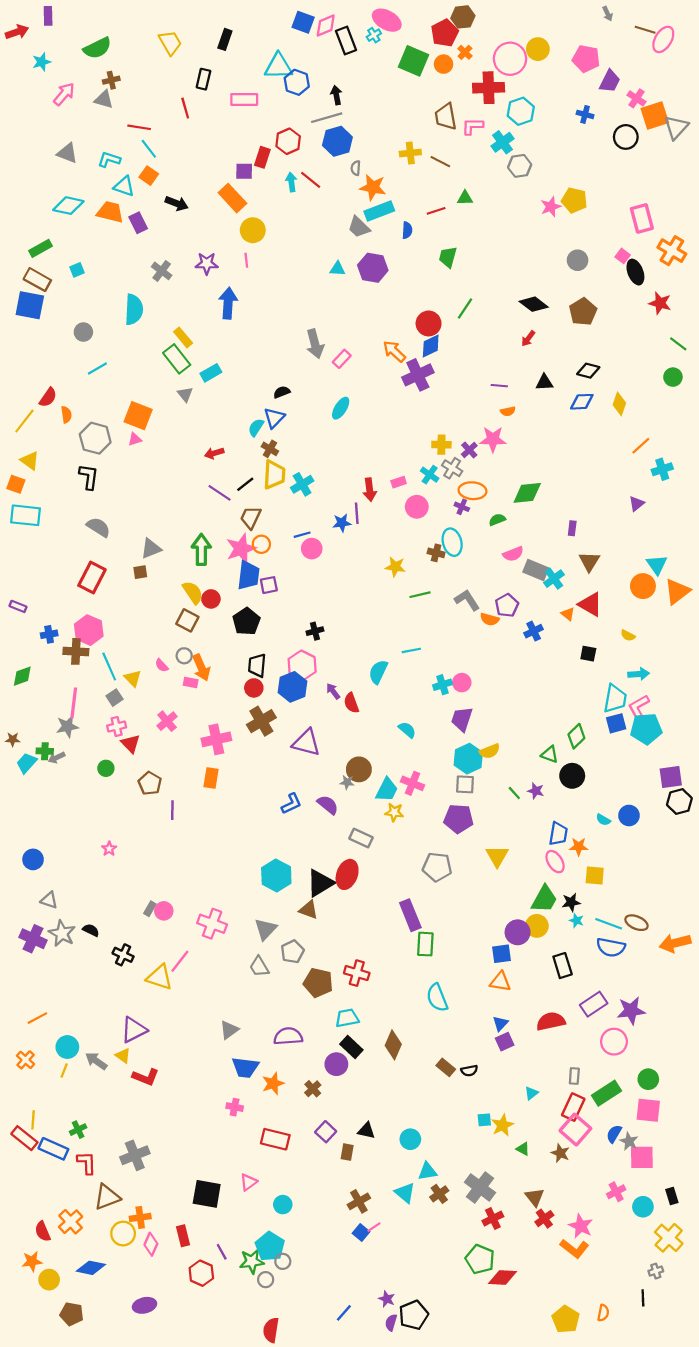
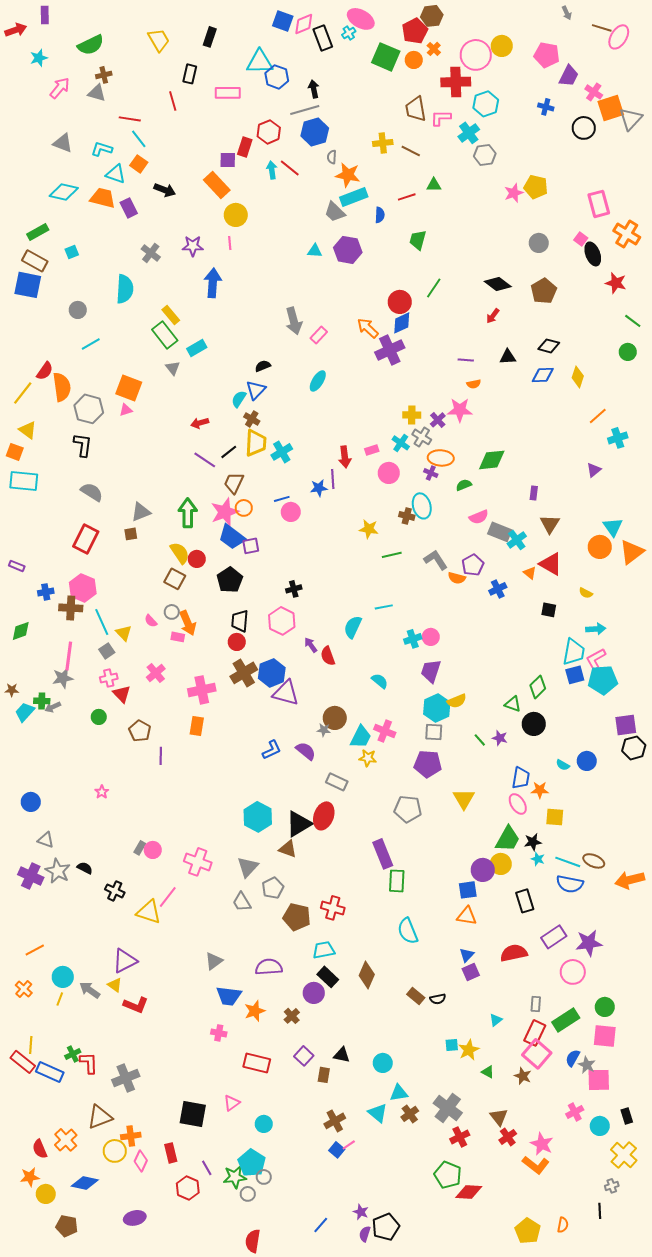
orange semicircle: (66, 415) -> (62, 387), size x1.8
blue trapezoid: (248, 575) -> (232, 537), turned 120
blue hexagon: (292, 687) -> (272, 673), moved
red L-shape: (87, 1163) -> (89, 1063), moved

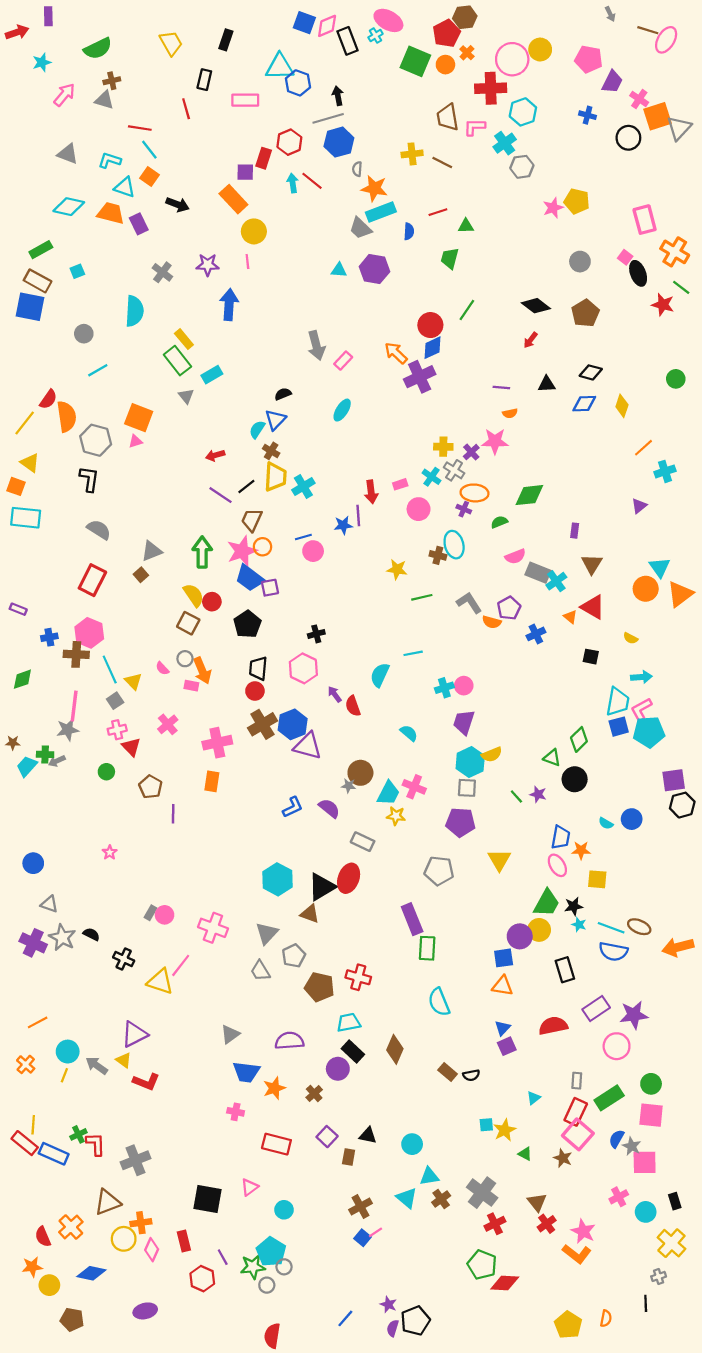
green triangle: (434, 185) -> (466, 226), moved
green line: (633, 321) -> (681, 287), moved
brown square: (131, 534) -> (141, 575), turned -32

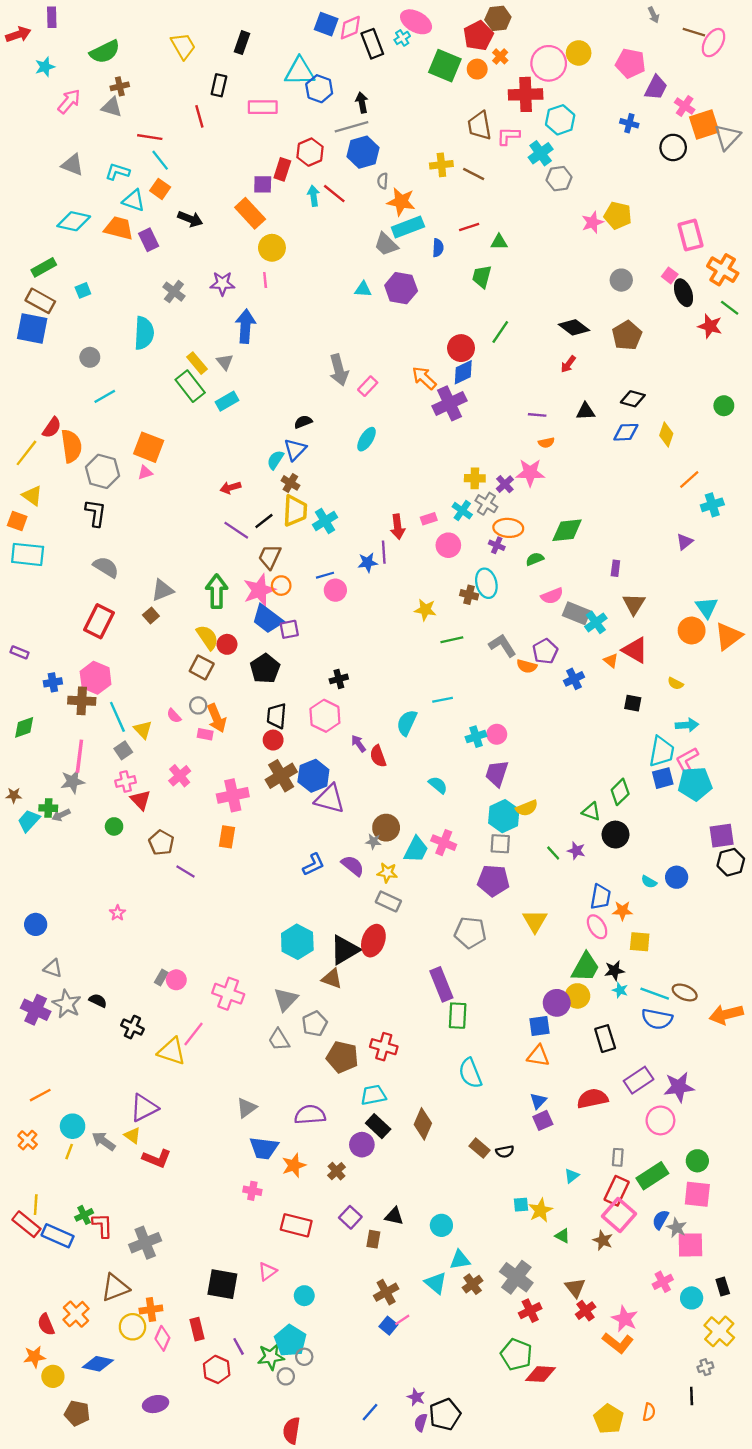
gray triangle: (186, 396) -> (225, 362), moved
purple line: (173, 814) -> (185, 871), turned -60
yellow star: (396, 816) -> (387, 873), moved

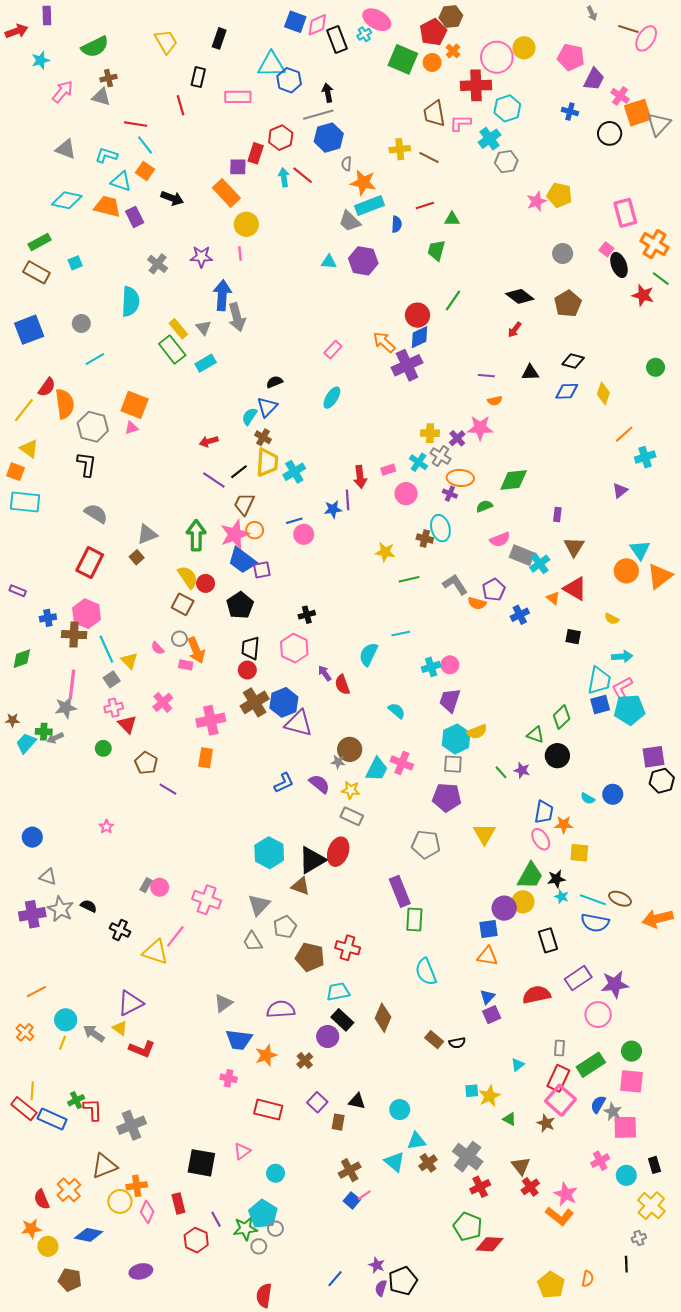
blue square: (32, 328) -> (29, 330), moved, turned -32
gray arrow: (339, 370) -> (237, 317), moved
purple cross: (36, 1010) -> (32, 914), turned -35

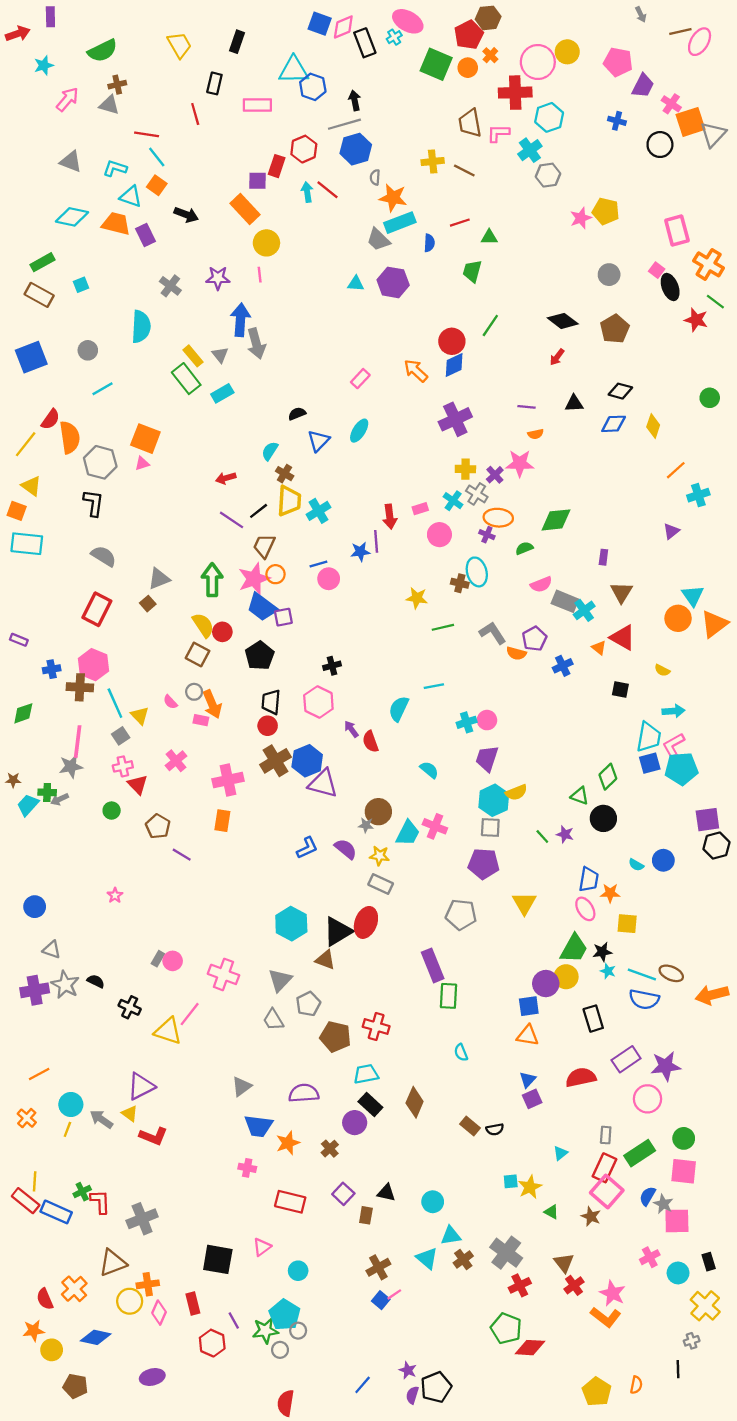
brown line: (628, 29) -> (680, 31), turned -30
purple cross: (407, 365) -> (455, 419), moved
blue triangle: (267, 407) -> (318, 441), moved
cyan semicircle: (426, 972) -> (461, 1052), size x0.6

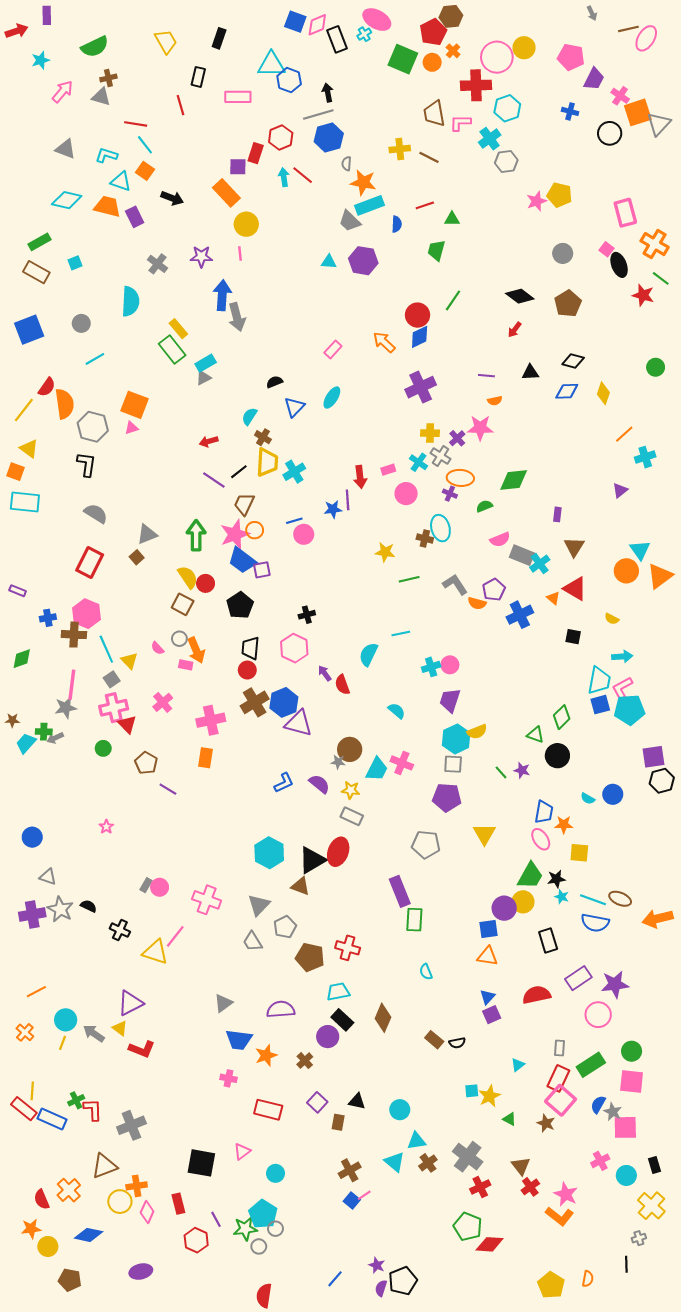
gray triangle: (220, 355) -> (203, 378), moved, turned 42
blue cross: (563, 666) -> (520, 615), size x1.4
pink cross: (123, 766) -> (114, 708), size x1.5

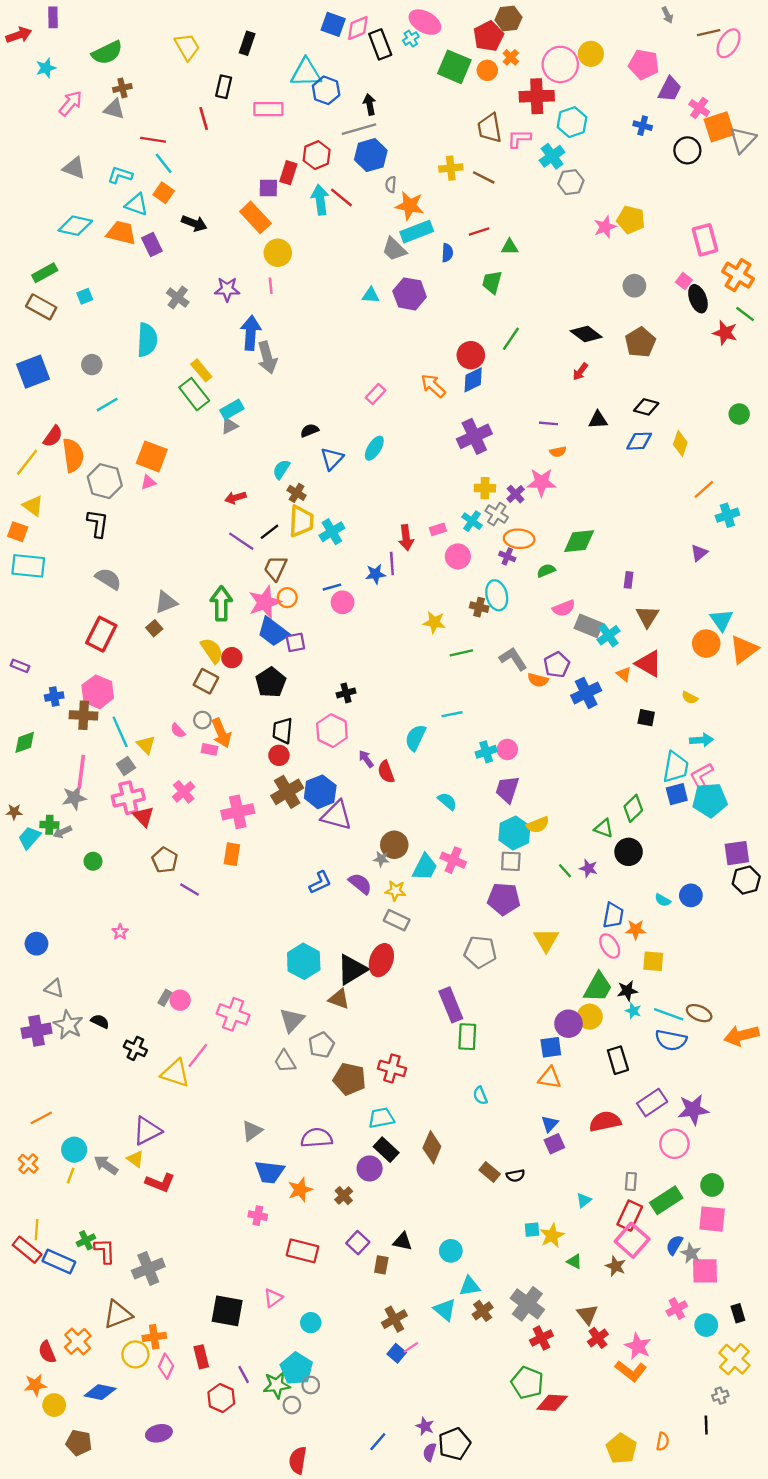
cyan arrow: (284, 177) -> (320, 200), size x1.4
green circle: (103, 748) -> (93, 861), moved

